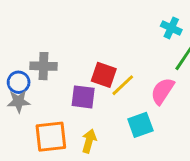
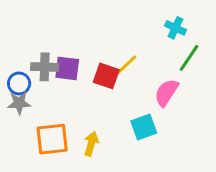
yellow line: (123, 85) -> (126, 65), moved
purple square: (83, 97) -> (67, 68), moved

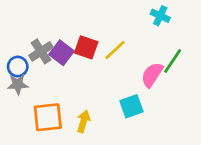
green line: (189, 58) -> (173, 61), moved
gray cross: (45, 67) -> (41, 51), turned -35
purple square: (67, 68) -> (62, 53), turned 30
red square: (106, 76) -> (86, 47), moved

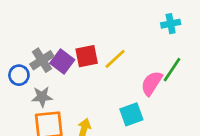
cyan cross: (160, 16) -> (171, 24), moved, turned -36
red square: (86, 47) -> (87, 56), turned -30
gray star: (18, 84) -> (42, 97), moved

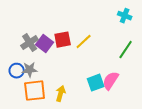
cyan cross: (171, 24) -> (125, 16), turned 32
blue circle: (19, 75) -> (17, 71), moved
pink semicircle: (152, 83) -> (111, 81), moved

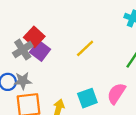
red square: (63, 40) -> (34, 37), moved, turned -36
cyan square: (96, 83) -> (87, 98), moved

